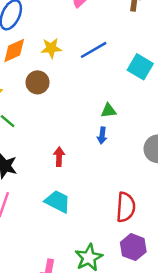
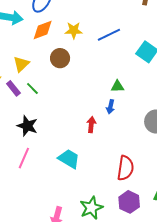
red arrow: (59, 157) -> (91, 125), moved

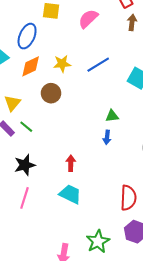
red arrow: (91, 125) -> (71, 163), moved
black star: (27, 126) -> (25, 165), turned -30

